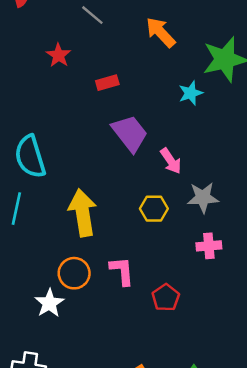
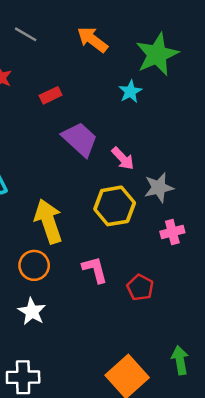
yellow hexagon: (154, 209) -> (115, 206), size x1.5
orange circle: (74, 273) -> (34, 265), moved

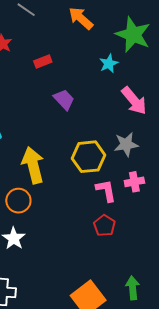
green star: (157, 54) -> (133, 35), turned -30
purple trapezoid: (80, 139) -> (64, 100), size x0.7
pink arrow: (123, 158) -> (134, 101), moved, size x1.4
pink L-shape: (95, 270) -> (106, 191), moved

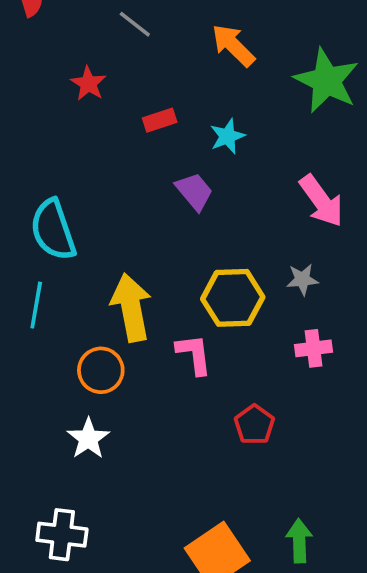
cyan star: (109, 64) -> (227, 136), moved
gray star: (126, 144) -> (302, 279), size x0.7
pink L-shape: (106, 191) -> (194, 354), moved

